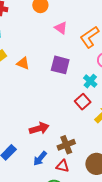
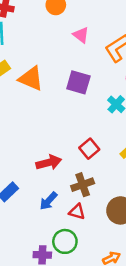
orange triangle: (23, 63) -> (31, 79), size x1.5
red square: (83, 102) -> (89, 149), moved

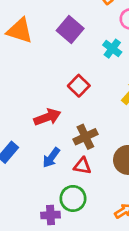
purple square: (78, 82) -> (70, 29), turned 30
red square: (89, 149) -> (79, 86), moved

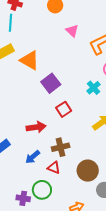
purple square: (70, 29) -> (51, 83), moved

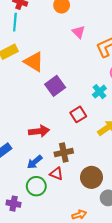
red square: (64, 109) -> (78, 114), moved
green circle: (42, 190) -> (36, 186), moved
purple cross: (23, 198) -> (14, 204), moved

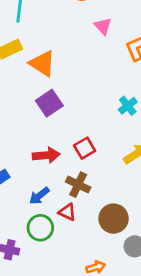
purple square: (55, 86) -> (49, 103), moved
red square: (78, 114) -> (85, 148), moved
brown cross: (64, 153) -> (78, 185), turned 36

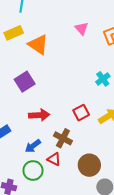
pink triangle: (103, 26) -> (82, 28), moved
purple square: (49, 103) -> (25, 82), moved
red square: (85, 148) -> (81, 113), moved

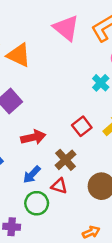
pink triangle: (82, 28) -> (66, 28), size x1.6
brown cross: (63, 138) -> (65, 160), turned 30

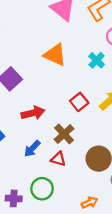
orange triangle: (19, 55) -> (55, 55), moved
green circle: (37, 203) -> (42, 189), moved

